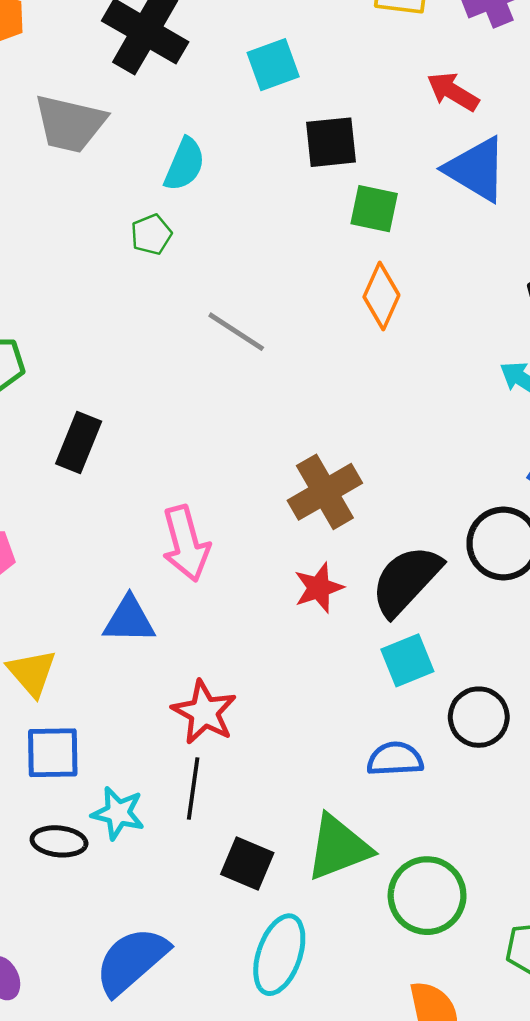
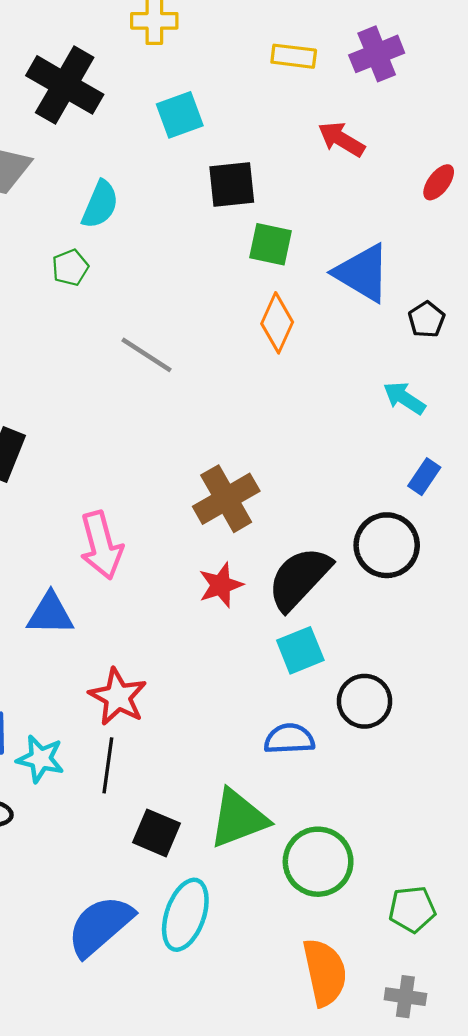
blue triangle: (476, 169) -> (362, 273), moved
cyan star: (118, 813) -> (40, 759), moved
blue semicircle: (132, 961) -> (100, 926), moved

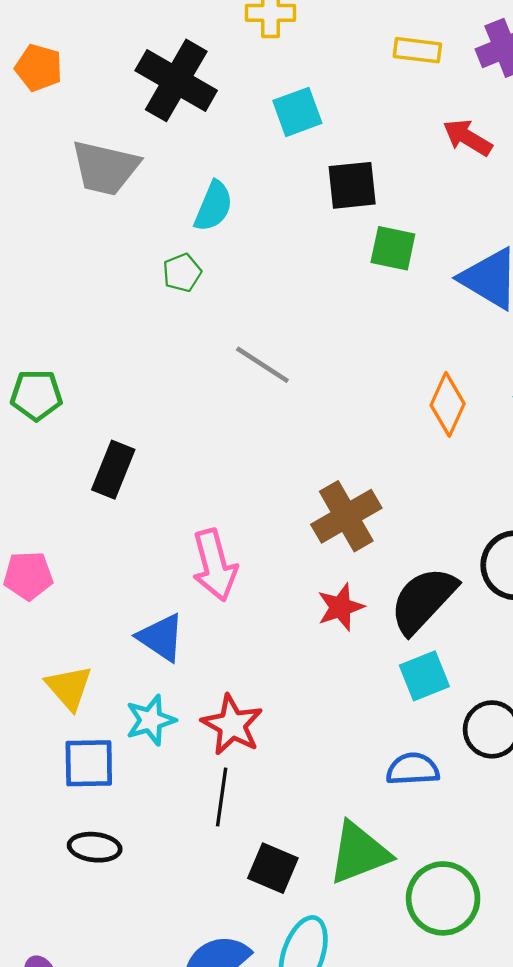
orange diamond: (277, 323) -> (448, 404), moved
blue triangle: (50, 614) -> (161, 637), turned 33
cyan star: (40, 759) -> (151, 720), moved, turned -30

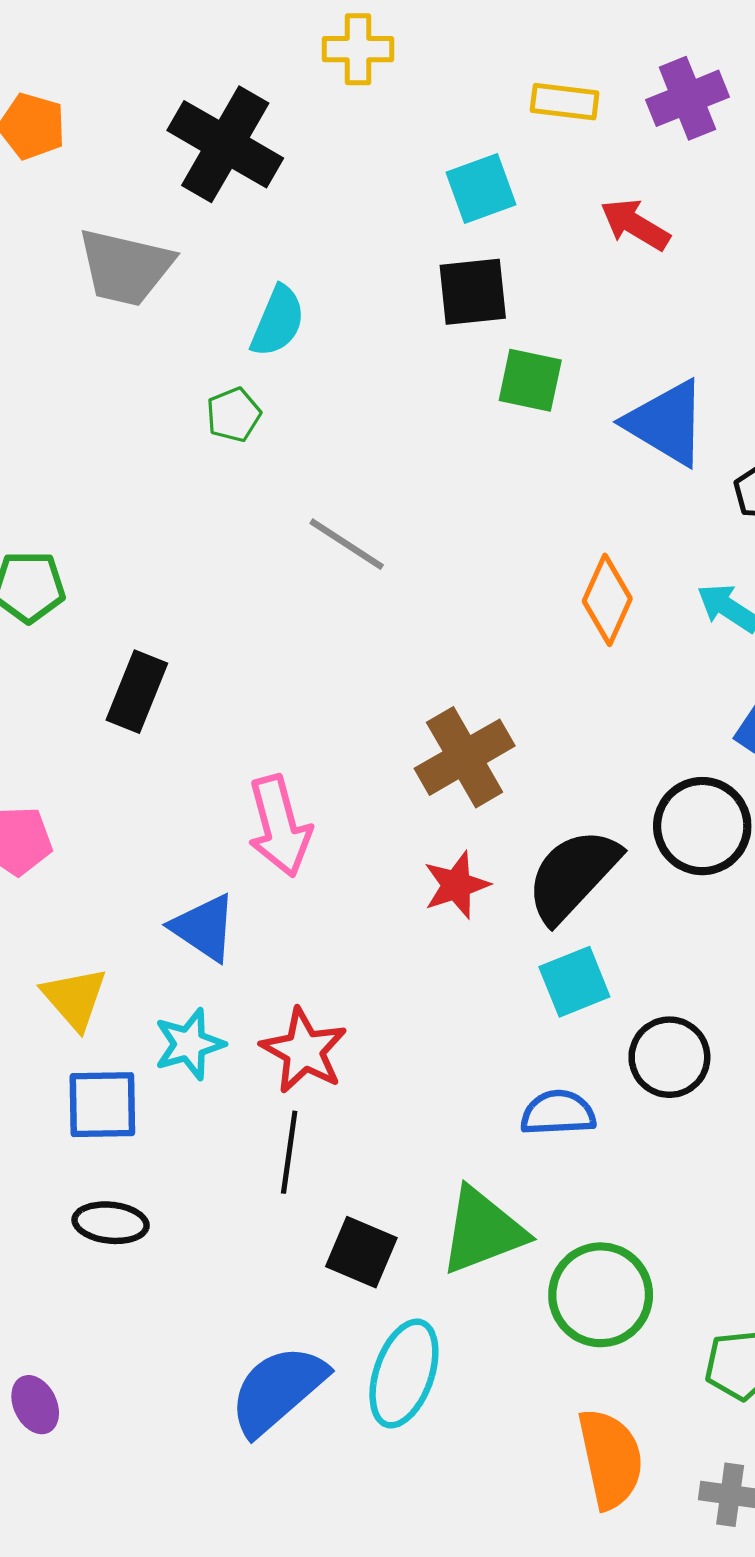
cyan square: (297, 112) -> (481, 188), moved

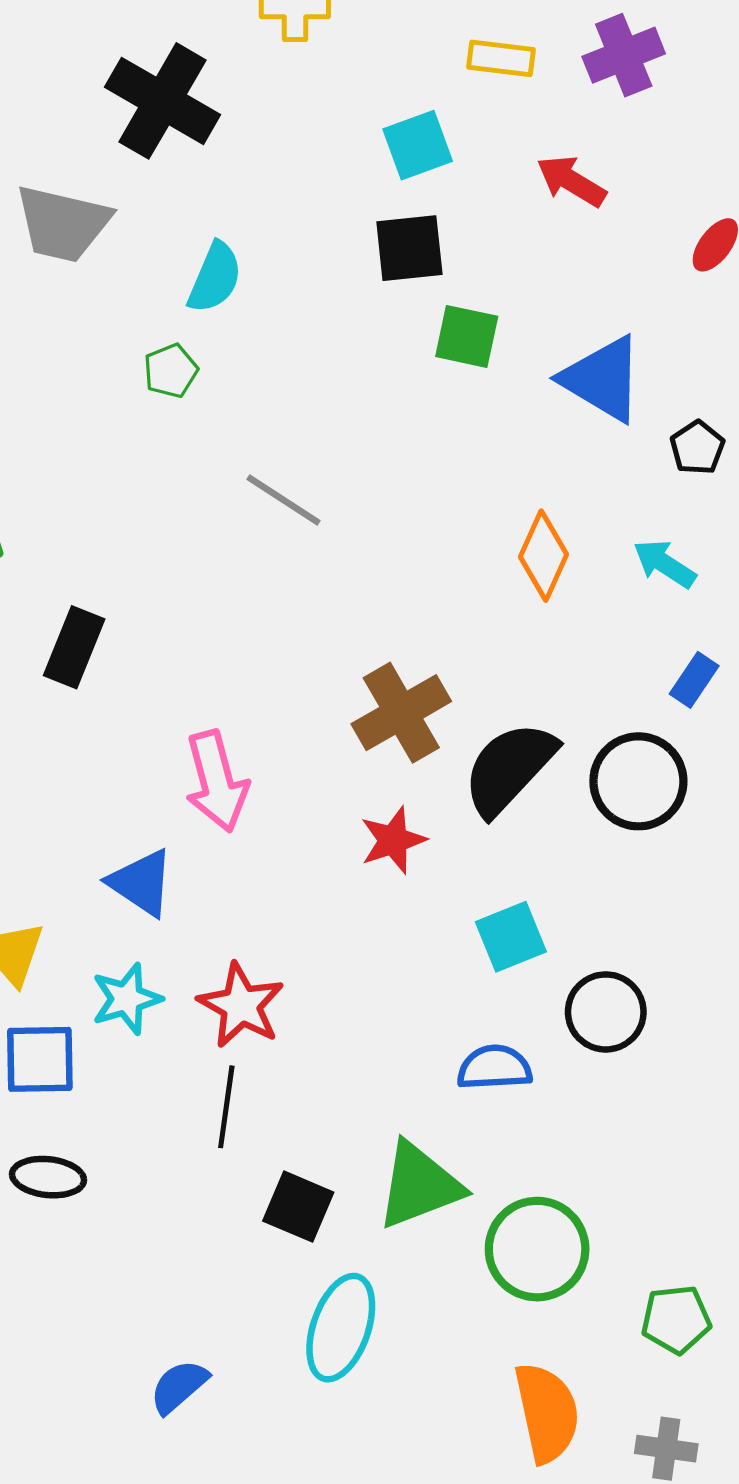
black semicircle: (573, 875) -> (509, 768), moved
blue semicircle: (278, 1390) -> (179, 1386), moved, size x0.6

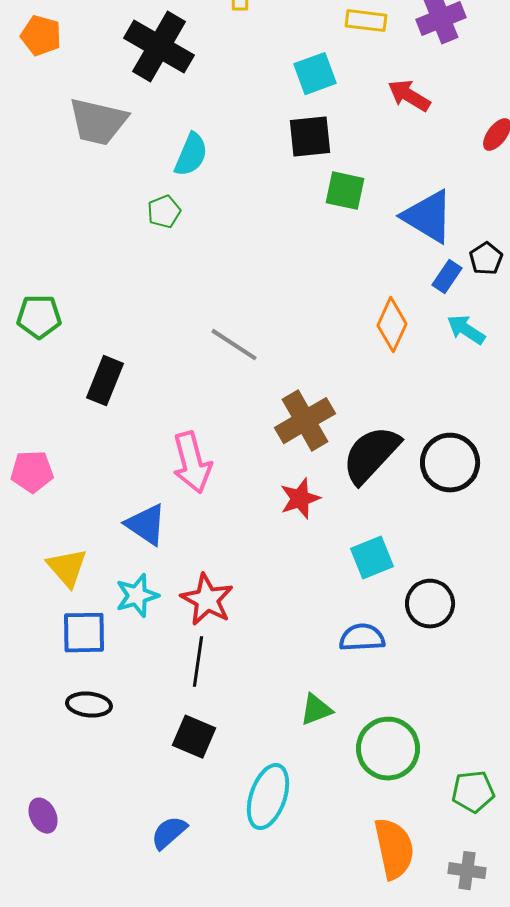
gray line: (284, 500) -> (234, 345), moved
blue rectangle: (694, 680) -> (447, 277), moved
green triangle: (419, 1185) -> (316, 710), size x0.6
black square: (298, 1207) -> (194, 737), moved

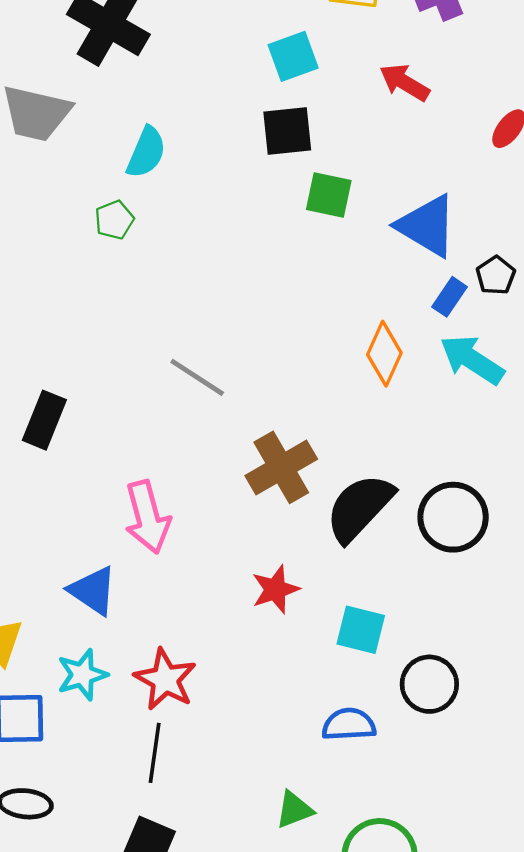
cyan arrow: (466, 330) -> (472, 360), size x1.4
red star: (300, 499) -> (275, 589), moved
cyan square: (372, 558) -> (361, 630), turned 36

